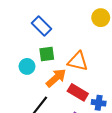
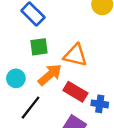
cyan circle: (27, 66) -> (16, 78), moved

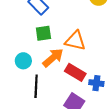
black line: (30, 108) -> (36, 86), turned -35

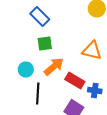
orange triangle: (75, 41) -> (92, 50), moved

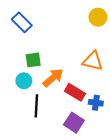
blue rectangle: (40, 16) -> (22, 22), moved
green square: (45, 44) -> (33, 60), moved

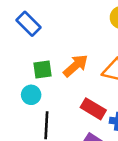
orange arrow: (53, 78) -> (76, 66), moved

